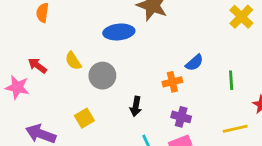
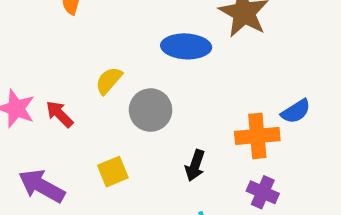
yellow semicircle: (73, 61) -> (109, 81), turned 66
red arrow: (37, 66) -> (60, 114), moved
orange cross: (172, 82) -> (257, 136), size x1.4

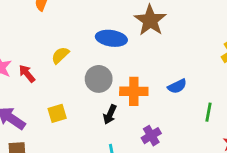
gray circle: (151, 110) -> (99, 79), moved
orange cross: (257, 136) -> (134, 91), moved
purple cross: (263, 192) -> (151, 136), turned 30

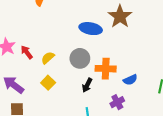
yellow semicircle: (60, 55) -> (48, 58), moved
blue semicircle: (177, 86) -> (130, 80), moved
yellow square: (57, 113) -> (48, 83), turned -32

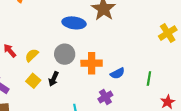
black arrow: (87, 85) -> (54, 79), moved

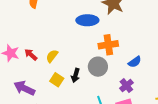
gray circle: (65, 54) -> (98, 67), moved
orange cross: (92, 63) -> (108, 45), moved

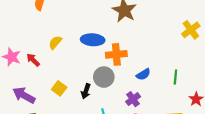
blue ellipse: (87, 20) -> (93, 40), moved
yellow semicircle: (52, 56) -> (55, 42), moved
black arrow: (76, 75) -> (86, 91), moved

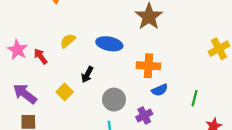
orange cross: (116, 54) -> (148, 66), moved
gray circle: (104, 77) -> (114, 100), moved
black arrow: (86, 91) -> (87, 74), moved

